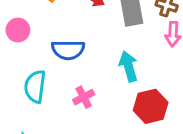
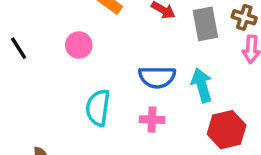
blue semicircle: (68, 50) -> (157, 77), moved
pink cross: (84, 97) -> (152, 120), turned 30

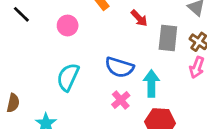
black line: (19, 48) -> (21, 14), turned -30
pink cross: (152, 120) -> (121, 100), moved, turned 30

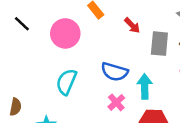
pink circle: (68, 25) -> (65, 33), size x1.5

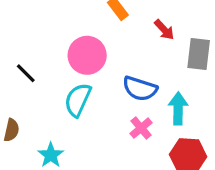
black line: (22, 24) -> (26, 73), moved
pink circle: (65, 33) -> (87, 55), moved

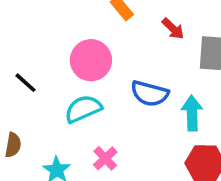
cyan semicircle: (78, 100) -> (83, 109), turned 44
pink cross: (141, 128) -> (105, 158), moved

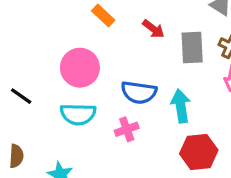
cyan semicircle: (83, 109) -> (78, 114), turned -148
pink cross: (105, 158) -> (127, 129), moved, turned 30

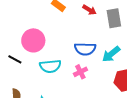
pink circle: (80, 68) -> (33, 40), moved
cyan arrow: (181, 106) -> (111, 54), turned -114

